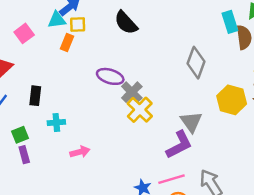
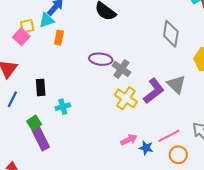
yellow square: (78, 24) -> (27, 26), moved
yellow cross: (140, 110) -> (126, 98), moved
purple L-shape: (179, 145) -> (154, 91), moved
pink arrow: (80, 152) -> (129, 140), moved
purple rectangle: (24, 155) -> (41, 139), size x1.5

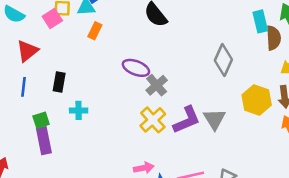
blue line: (12, 99) -> (23, 87), turned -35

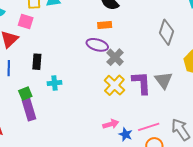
pink square: (52, 19) -> (26, 21), moved, turned -35
orange rectangle: (95, 31) -> (105, 25), moved, turned 64
purple L-shape: (187, 120) -> (142, 83), turned -65

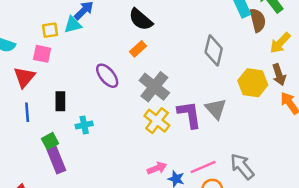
orange rectangle: (105, 25) -> (138, 49), turned -32
purple ellipse: (97, 45) -> (107, 76), moved, turned 40
gray cross: (115, 57) -> (154, 87), size x1.4

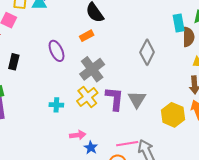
yellow hexagon: (253, 83) -> (173, 115), moved
cyan cross: (84, 125) -> (56, 105), moved
pink line: (203, 167) -> (127, 144), moved

